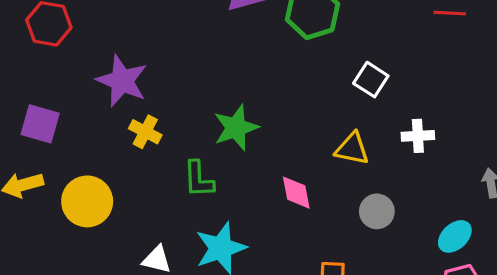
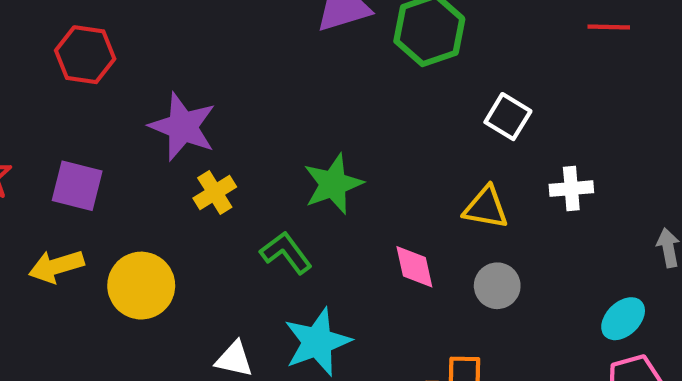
yellow cross: (145, 132) -> (215, 193), turned 32
green L-shape: (199, 179) -> (286, 253), turned 147
gray circle: (377, 211) -> (497, 286), moved

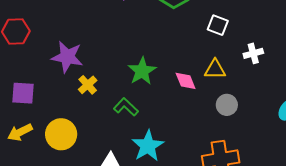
pink diamond: (414, 267) -> (186, 81), moved

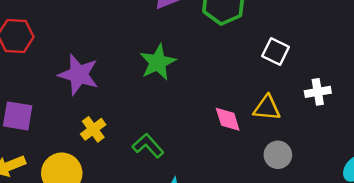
green star: (142, 71) -> (158, 62), moved
yellow cross: (88, 85) -> (93, 129), moved

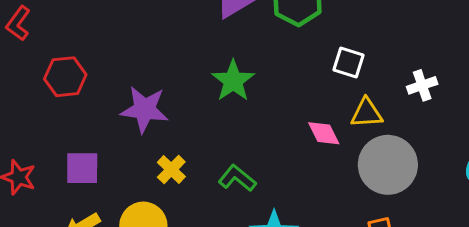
white square: (276, 52) -> (349, 62), moved
gray circle: (278, 155) -> (388, 165), size x1.8

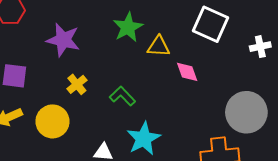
white square: (349, 62) -> (211, 24), size x1.6
yellow triangle: (367, 113) -> (159, 46), moved
gray circle: (388, 165) -> (246, 112), moved

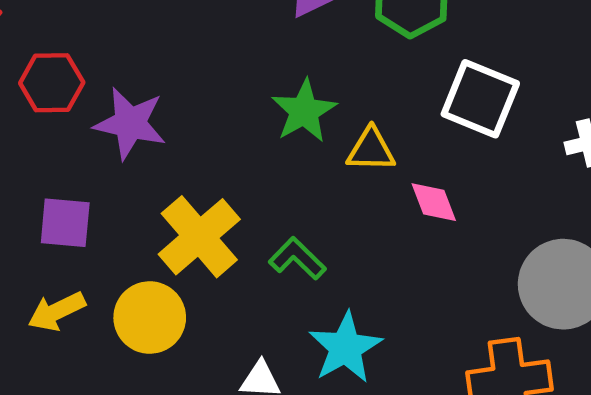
purple star: (63, 40) -> (130, 123), moved
yellow cross: (77, 84) -> (199, 237), size x1.8

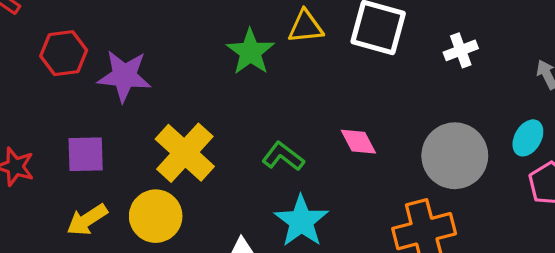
yellow triangle: (371, 150) -> (306, 27), moved
pink diamond: (434, 202) -> (358, 142), moved
green L-shape: (297, 259) -> (283, 156), moved

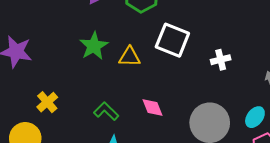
yellow triangle: (306, 27) -> (130, 57), moved
yellow cross: (185, 153) -> (47, 102), size x0.6

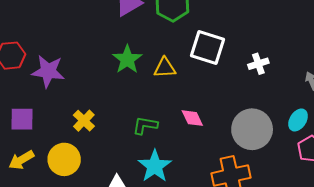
green L-shape: (106, 111) -> (145, 125), turned -30

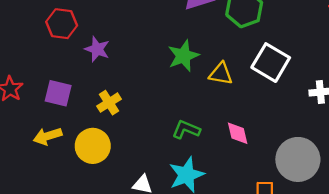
purple star: (48, 71) -> (97, 49), size x0.7
yellow cross: (84, 121) -> (109, 103), moved

